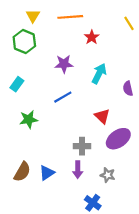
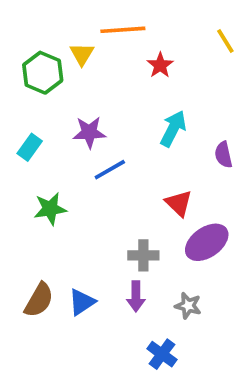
yellow triangle: (33, 16) -> (82, 54), moved
purple star: (64, 64) -> (89, 132), moved

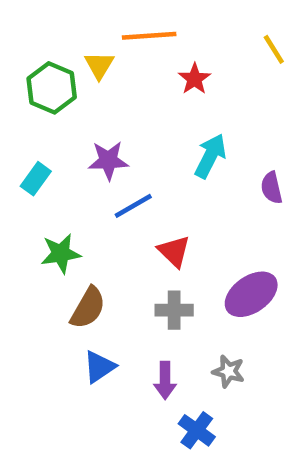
red triangle: (179, 203) -> (174, 251), moved
purple arrow: (136, 296) -> (165, 380), moved
brown semicircle: (39, 300) -> (88, 308), moved

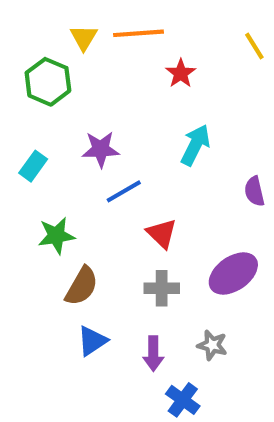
yellow triangle: (99, 65) -> (84, 38), moved
purple semicircle: (272, 188) -> (254, 191), moved

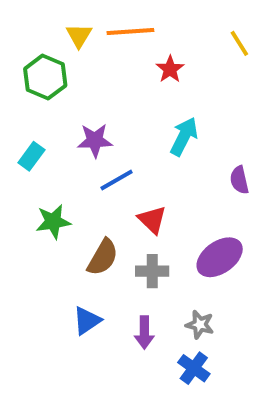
brown semicircle: (82, 286) -> (103, 257), moved
blue cross: (183, 400) -> (194, 368), moved

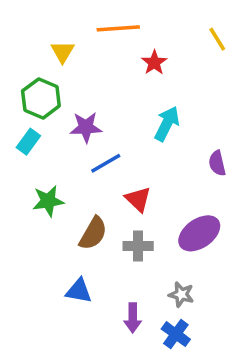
yellow triangle: (79, 35) -> (63, 52), moved
green hexagon: (45, 77) -> (41, 98), moved
blue triangle: (87, 321) -> (79, 291), turned 44
purple arrow: (144, 333) -> (133, 318), moved

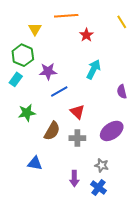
blue triangle: (79, 291) -> (35, 163), moved

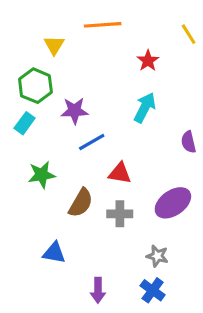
red star: (86, 35) -> (148, 61), moved
red triangle: (77, 112) -> (120, 173), turned -35
purple arrow: (74, 178) -> (98, 290), moved

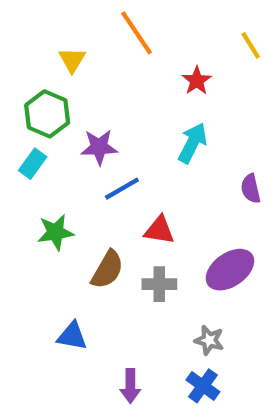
orange line: (103, 25) -> (136, 33), turned 60

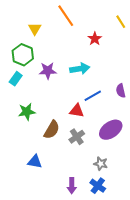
cyan arrow: (193, 143) -> (80, 69), moved, turned 54
blue line: (122, 189) -> (93, 96), moved
gray cross: (159, 284) -> (77, 137), turned -35
purple arrow: (130, 386) -> (72, 186), moved

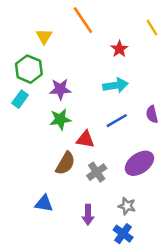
cyan arrow: (80, 69) -> (116, 85), moved
red triangle: (77, 111) -> (85, 139), moved
green star: (27, 112) -> (60, 119), moved
purple arrow: (72, 186) -> (88, 215), moved

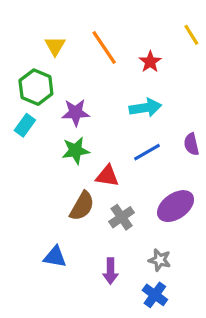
orange line: (83, 20) -> (104, 47), moved

